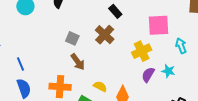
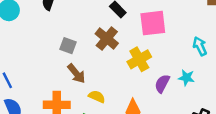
pink square: (158, 25) -> (153, 23), moved
yellow cross: (142, 51) -> (139, 59), moved
yellow semicircle: (100, 86) -> (97, 97), moved

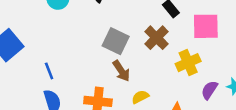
gray square: (68, 46) -> (116, 41), size x1.5
yellow semicircle: (97, 97) -> (140, 97), turned -56

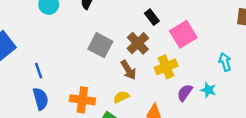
pink square: (206, 26) -> (183, 34), turned -32
brown arrow: (121, 71) -> (128, 70), moved

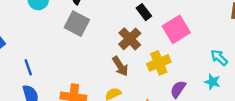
gray square: (100, 45) -> (77, 24), moved
cyan arrow: (225, 62) -> (219, 58), turned -30
cyan star: (208, 90) -> (212, 82), moved

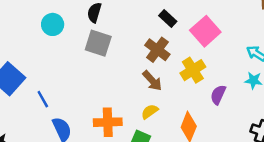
blue line: (28, 67) -> (43, 99), moved

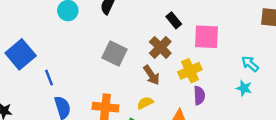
pink square: (205, 31) -> (207, 37), turned 36
gray square: (98, 43) -> (115, 53), moved
purple semicircle: (218, 95) -> (199, 95), moved, turned 144

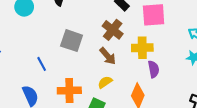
yellow cross: (190, 71) -> (142, 48), turned 30
blue line: (49, 78) -> (42, 64), moved

